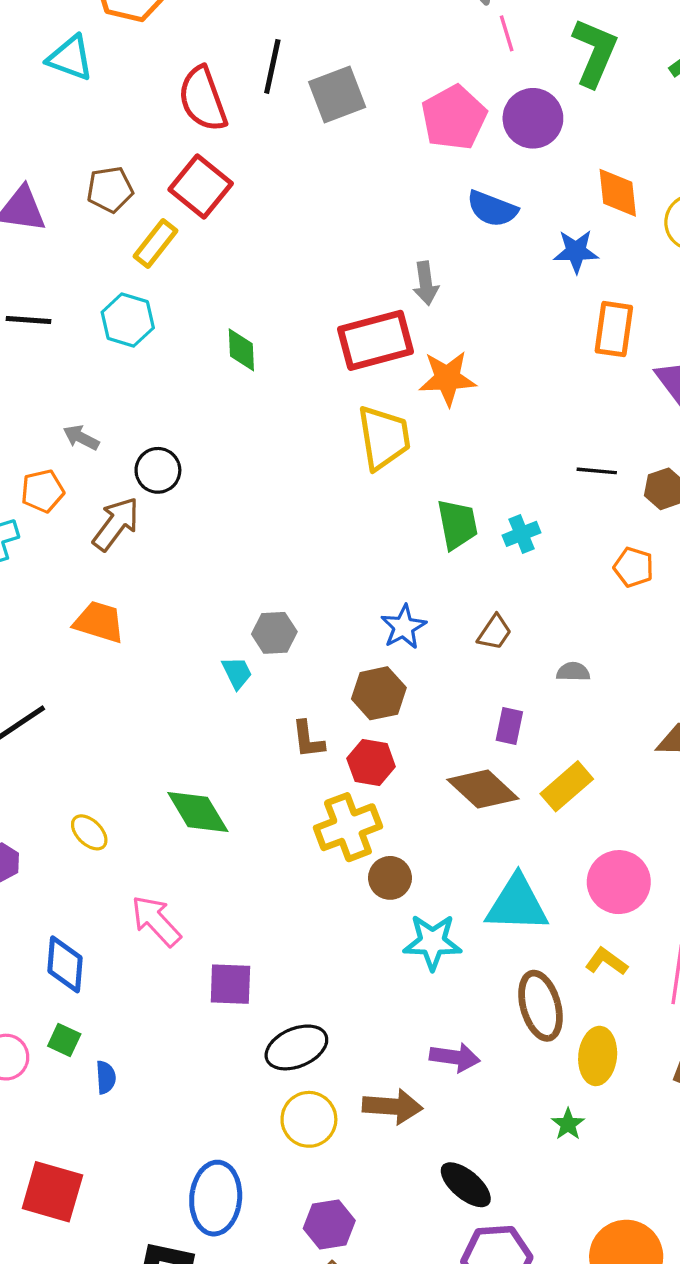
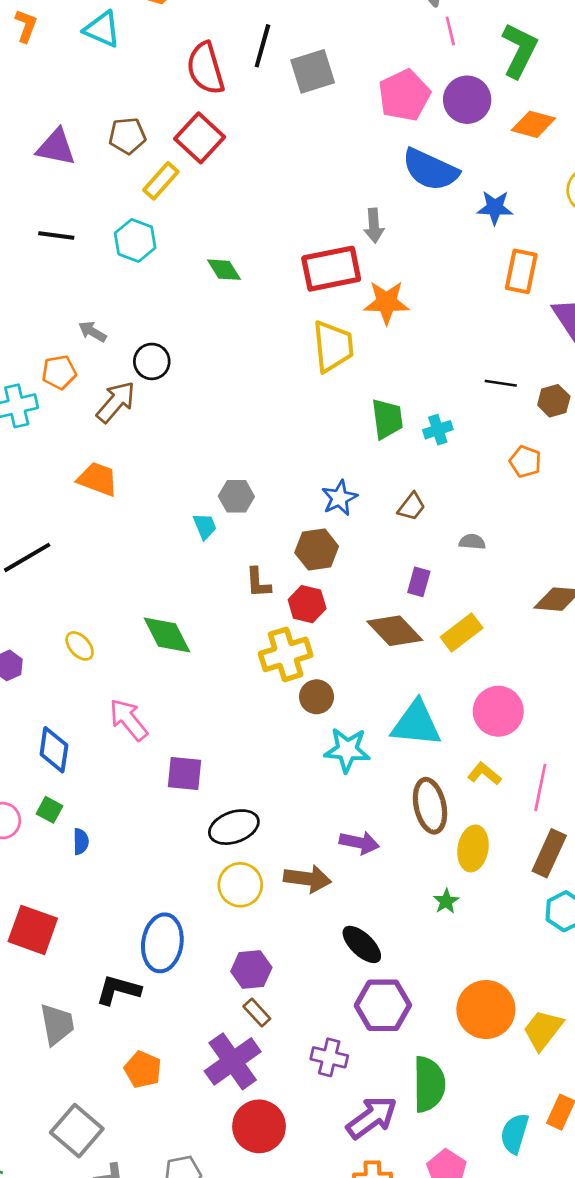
orange diamond: (618, 193) -> (533, 124), moved, turned -72
blue semicircle: (492, 209) -> (430, 170), size x1.4
green diamond: (241, 350) -> (224, 270), turned -33

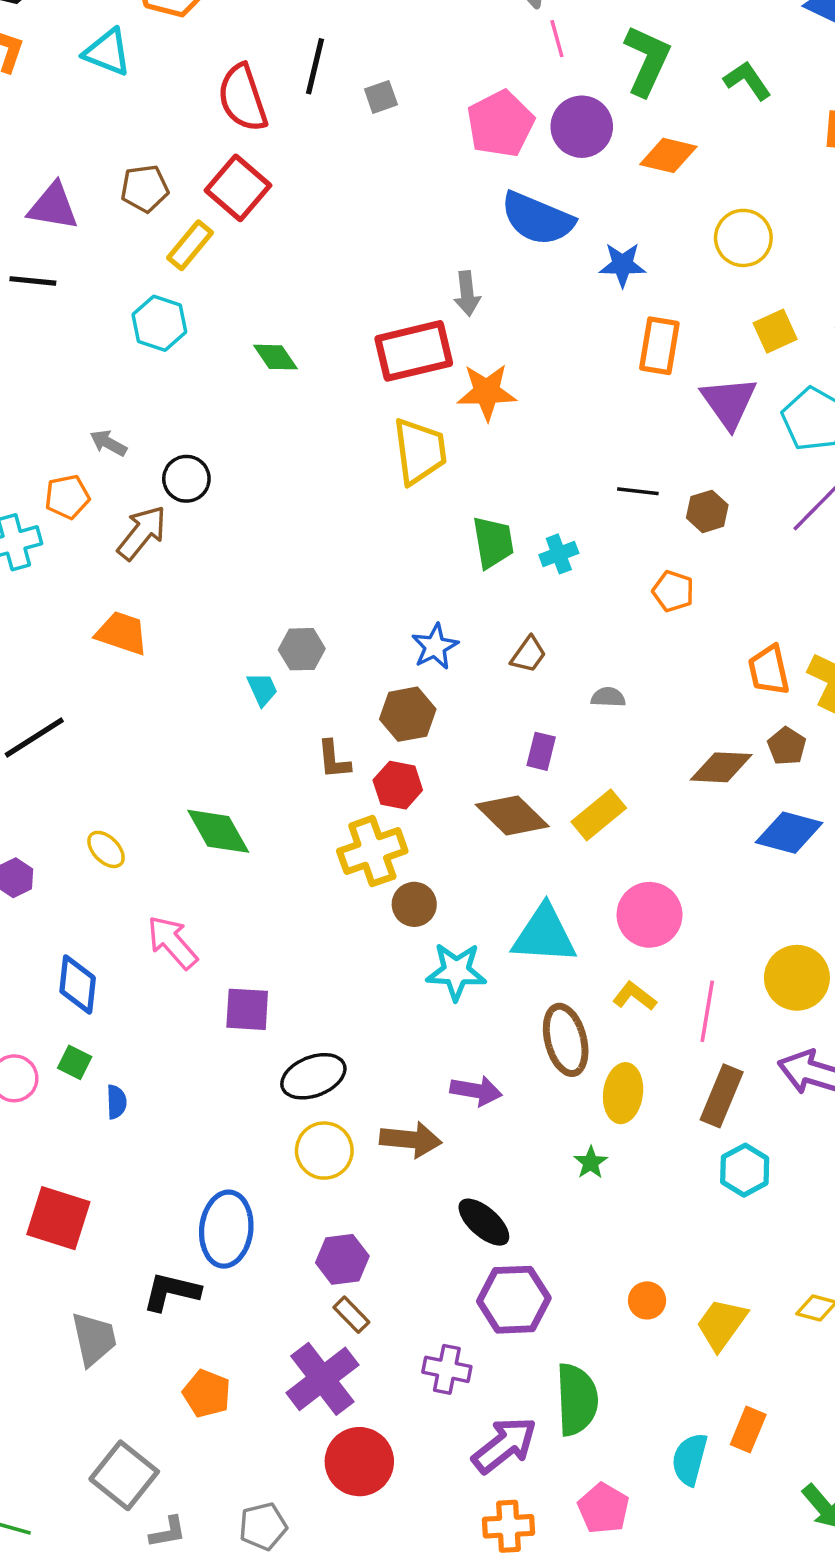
gray square: (313, 71) -> (381, 97), size x0.6
black line: (56, 236) -> (33, 281), moved
orange circle: (486, 1010) -> (647, 1300), size x0.5

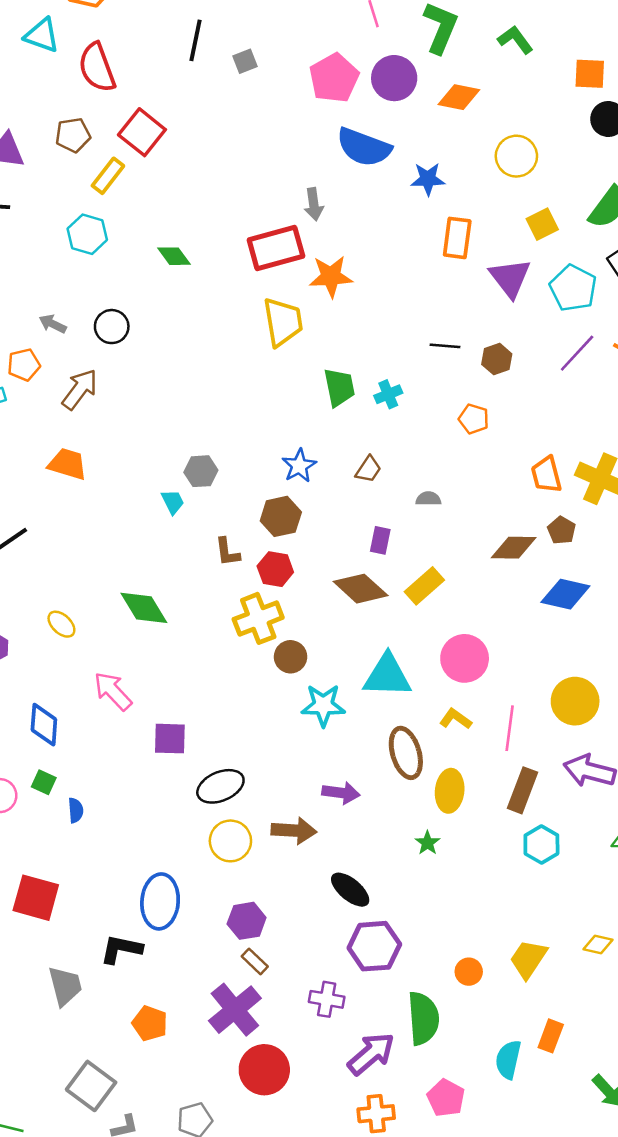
red semicircle: (243, 98) -> (97, 68), moved
black circle: (186, 479) -> (112, 327), moved
orange circle: (647, 1300) -> (469, 972), moved

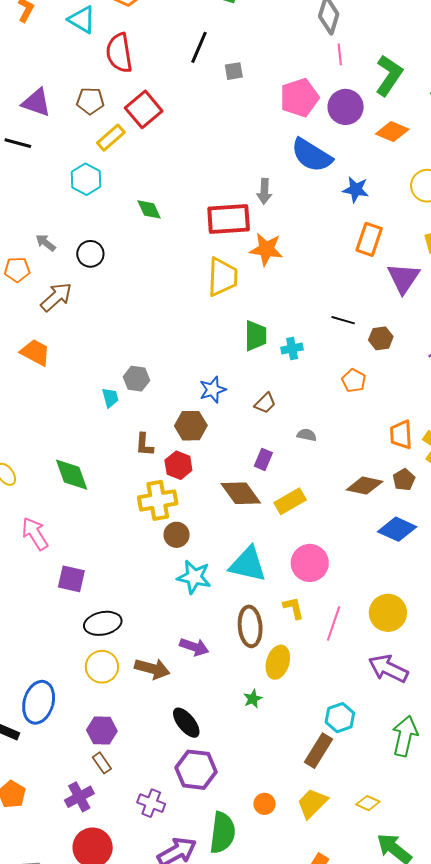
yellow L-shape: (456, 719) -> (294, 608), turned 30
brown rectangle: (523, 790) -> (318, 751), moved
purple cross: (235, 1010) -> (79, 797), size x0.7

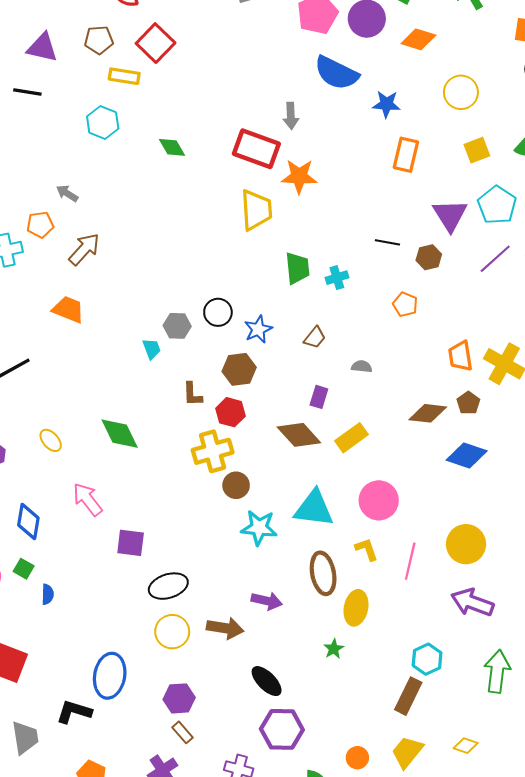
yellow rectangle: (111, 138) -> (124, 76), turned 56
red rectangle: (229, 219) -> (256, 149), turned 30
black circle: (90, 254) -> (218, 312), moved
purple triangle: (403, 278) -> (450, 215), moved

